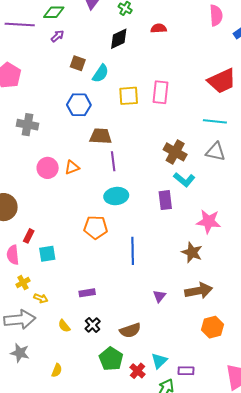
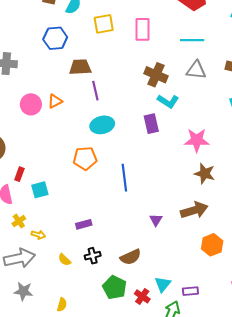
pink rectangle: (160, 92) -> (143, 29), moved
brown star: (192, 252) -> (205, 174), moved
black cross: (93, 325) -> (93, 256), turned 35

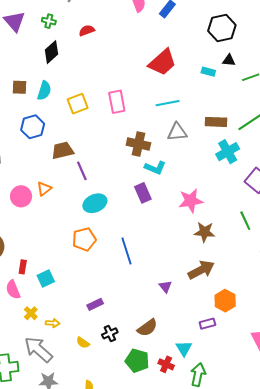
gray arrow: (20, 258) -> (38, 349), turned -116
purple rectangle: (190, 291) -> (207, 324), moved

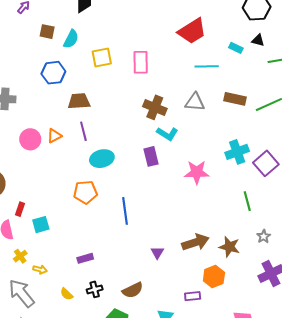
cyan line: (168, 103) -> (207, 66), moved
cyan cross: (228, 152) -> (237, 152), moved
purple line: (82, 171) -> (83, 131), moved
brown star: (205, 232) -> (229, 247), moved

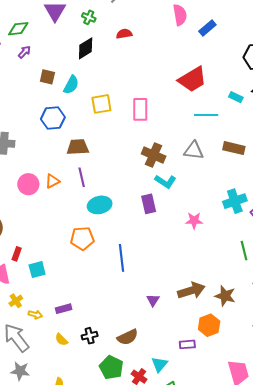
pink star: (197, 172) -> (194, 221), size x0.7
purple rectangle: (85, 258) -> (64, 309), moved

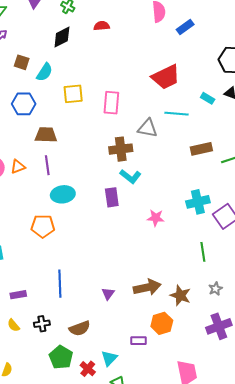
brown rectangle: (234, 148) -> (201, 149), turned -30
gray triangle: (194, 151) -> (148, 128), moved
brown cross: (154, 155) -> (121, 149), turned -35
blue line: (122, 258) -> (60, 284), moved

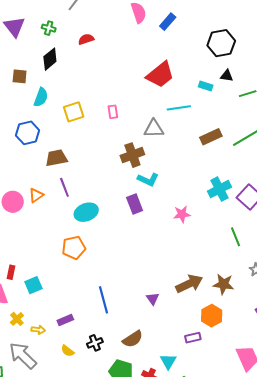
brown square: (22, 62) -> (20, 76), moved
pink rectangle: (111, 103) -> (113, 112), size x0.6

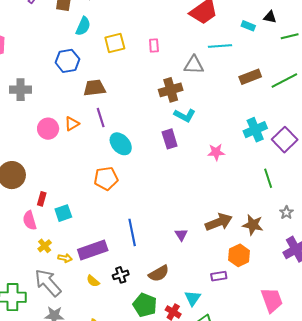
cyan ellipse: (86, 212) -> (121, 144), turned 65
purple rectangle: (65, 320) -> (93, 250), size x1.8

